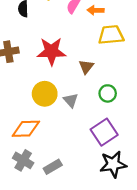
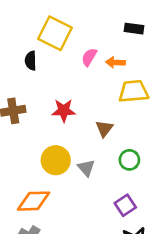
red star: (51, 51) -> (64, 111), size x0.7
purple square: (104, 132) -> (125, 205), size x0.7

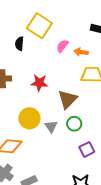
brown triangle: (104, 129) -> (68, 99), size x1.5
green circle: (129, 160) -> (74, 124), moved
purple square: (125, 205) -> (87, 149), moved

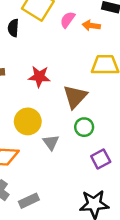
pink semicircle: (62, 46) -> (68, 20), moved
orange arrow: (81, 52) -> (91, 25), moved
gray triangle: (51, 126) -> (51, 142), moved

